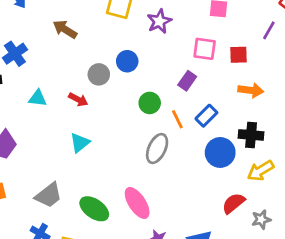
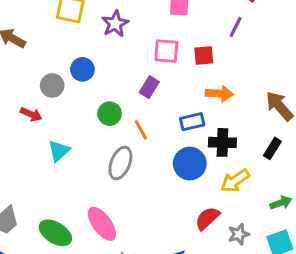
blue rectangle: (206, 116) -> (192, 122), moved, turned 35
cyan triangle: (80, 143) -> (59, 151), moved

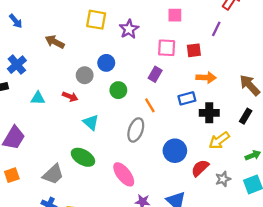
green circle: (110, 114) -> (118, 90), moved
cyan triangle: (59, 151) -> (91, 122), turned -35
blue circle: (190, 164) -> (175, 151), moved
green ellipse: (55, 233) -> (83, 157), moved

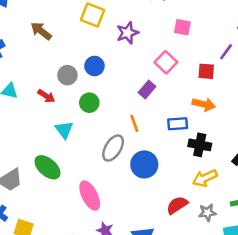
pink square: (167, 48) -> (166, 62), turned 30
red square: (194, 50) -> (206, 71), moved
green circle: (118, 90) -> (89, 103), moved
blue circle: (175, 151) -> (144, 164), moved
gray star: (223, 179) -> (207, 213), moved

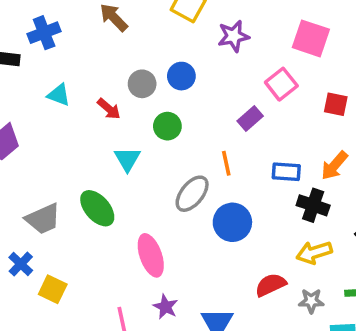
pink square: (182, 27) -> (311, 38), size x1.5
orange arrow: (204, 104) -> (334, 166), moved, turned 110

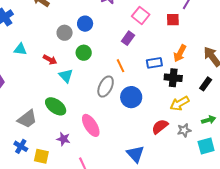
red arrow: (109, 109) -> (50, 60), moved
purple star: (165, 307) -> (63, 139), moved

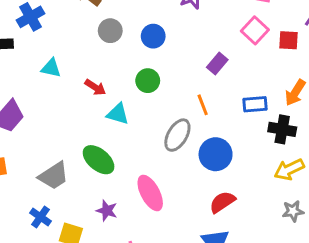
pink square: (141, 15) -> (255, 30), moved
gray circle: (65, 33) -> (110, 31), moved
cyan triangle: (66, 76) -> (118, 114), turned -35
red semicircle: (160, 127) -> (222, 202), moved

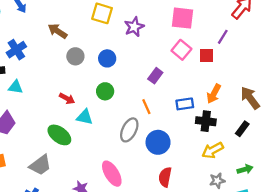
cyan triangle: (51, 68) -> (16, 87), moved
green ellipse: (99, 160) -> (59, 135), moved
red semicircle: (222, 202) -> (165, 177), turned -42

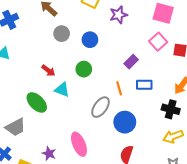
blue rectangle: (185, 104) -> (144, 85), moved

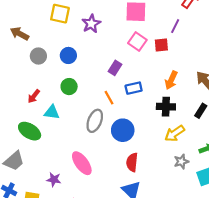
red arrow: (48, 71) -> (34, 96), turned 104

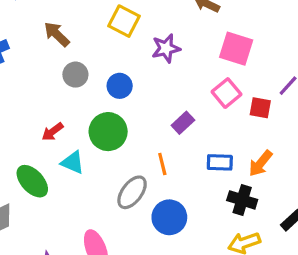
green circle: (69, 87) -> (108, 132), size x1.5
blue rectangle: (134, 88) -> (220, 162), moved

